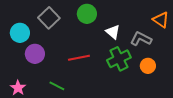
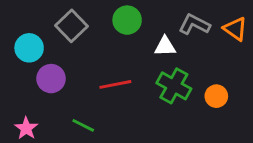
white triangle: (113, 32) -> (165, 46), turned -42
gray L-shape: (141, 39) -> (194, 24), moved
green cross: (119, 59) -> (174, 86), turned -35

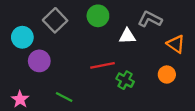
orange triangle: (235, 29) -> (176, 44), moved
red line: (115, 84) -> (102, 65), moved
green cross: (174, 86) -> (125, 80), moved, size x0.7

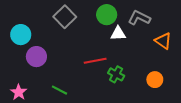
green circle: (98, 16) -> (107, 15), moved
gray square: (55, 20) -> (65, 17), moved
orange circle: (167, 74) -> (155, 80), moved

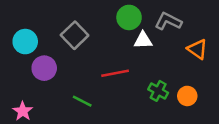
gray square: (65, 17) -> (75, 35), moved
green cross: (116, 74) -> (158, 91), moved
green line: (59, 90) -> (82, 101), moved

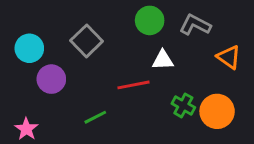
white triangle: (143, 40) -> (163, 60), moved
orange circle: (187, 96) -> (217, 111), size x1.5
green line: (82, 101) -> (95, 117), turned -54

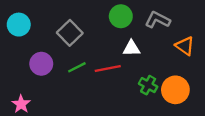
cyan circle: (29, 48) -> (19, 25), moved
green line: (95, 117) -> (77, 67), moved

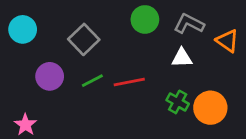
orange triangle: (185, 46) -> (227, 41), moved
white triangle: (131, 48) -> (182, 58), moved

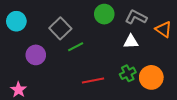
green line: (92, 81) -> (76, 47), moved
red line: (129, 82) -> (93, 80), moved
green cross: (178, 102) -> (128, 73), turned 35

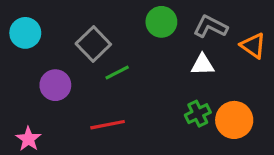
red line: (93, 80) -> (108, 125), moved

